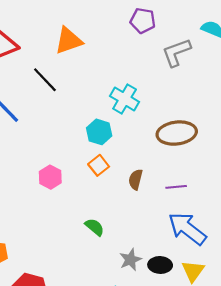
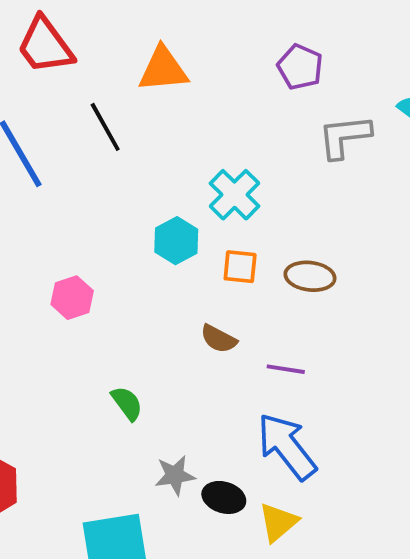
brown ellipse: (177, 133) -> (310, 276), size x0.7
orange square: (99, 165) -> (240, 267), moved, turned 30
brown semicircle: (136, 179) -> (219, 339), turned -90

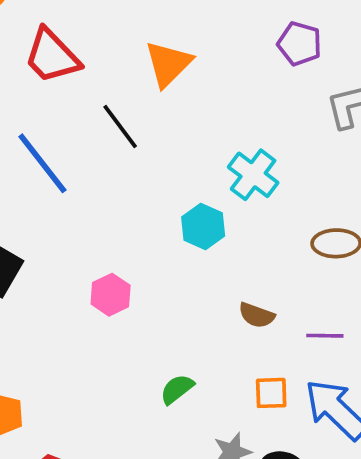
orange triangle: (163, 69) -> (168, 64), turned -32
orange square: (240, 267) -> (271, 393), moved
green semicircle: (127, 403) -> (177, 389), turned -84

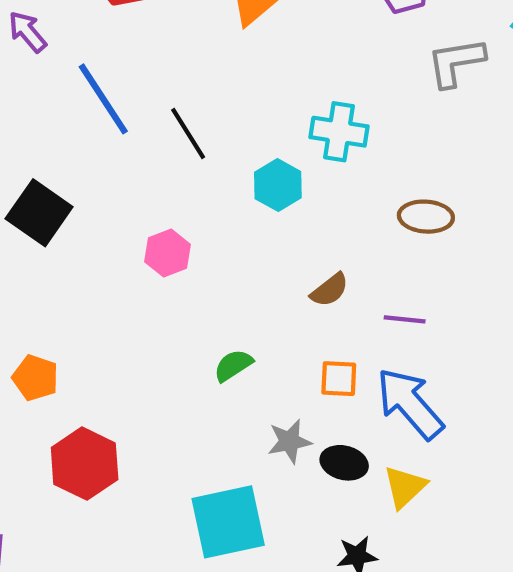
black line: (120, 127) -> (188, 133), moved
cyan cross: (253, 175) -> (339, 132), turned -33
brown semicircle: (257, 315) -> (330, 290), turned -63

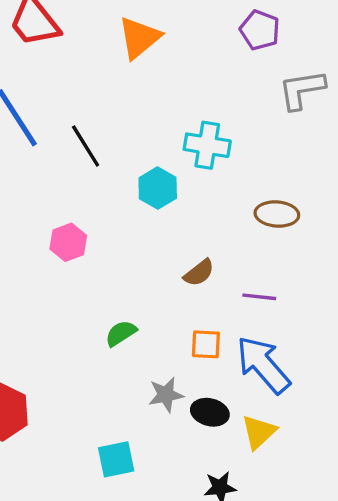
cyan square: (228, 522) -> (116, 459), size x0.6

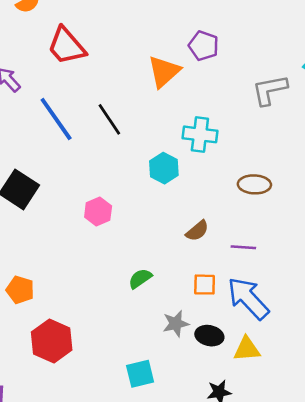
purple pentagon: (260, 30) -> (204, 46), moved
orange triangle: (139, 38) -> (164, 72), moved
black line: (86, 146) -> (109, 119), moved
yellow triangle: (259, 432) -> (247, 349), turned 40

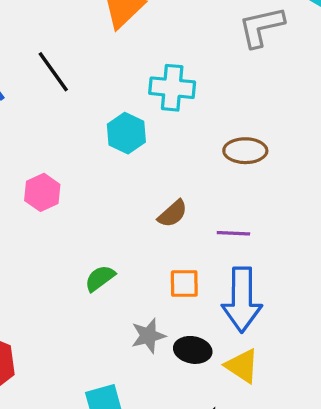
blue arrow: (248, 298) -> (242, 300), turned -135
yellow triangle: (247, 349) -> (242, 366), turned 40

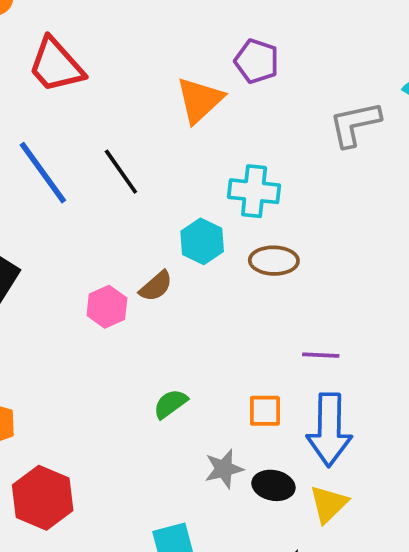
brown ellipse: (245, 151) -> (274, 261), moved
brown semicircle: (173, 214) -> (156, 286), moved
yellow triangle: (242, 366) -> (329, 504), turned 42

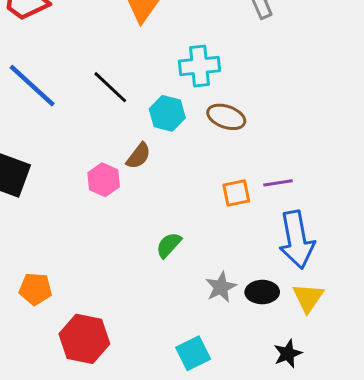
black line: (121, 172) -> (110, 87), moved
brown ellipse: (274, 261) -> (226, 117), turned 30
orange square: (265, 411) -> (236, 193), moved

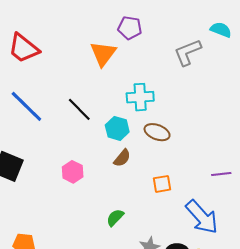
brown semicircle: (138, 156) -> (122, 158), moved
purple line: (278, 183) -> (221, 174), moved
blue arrow: (297, 240) -> (202, 217), turned -33

